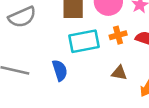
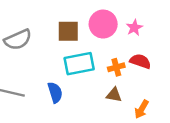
orange cross: (118, 35) -> (116, 67), moved

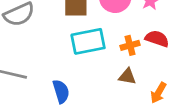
blue semicircle: (55, 92) -> (61, 91), moved

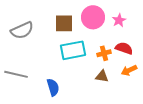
orange arrow: (158, 93) -> (129, 70), moved, turned 35

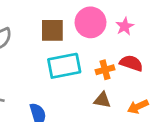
orange arrow: (129, 70) -> (138, 107), moved

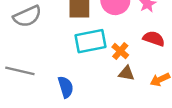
orange cross: (105, 70) -> (120, 51), moved, turned -35

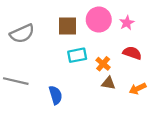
cyan rectangle: (91, 41) -> (77, 55), size x0.7

